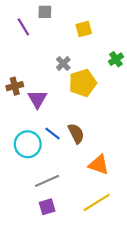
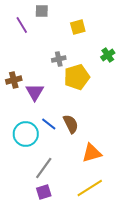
gray cross: (63, 64) -> (59, 59), turned 32
orange triangle: (99, 165) -> (92, 153), turned -35
gray line: (47, 181) -> (44, 168), turned -30

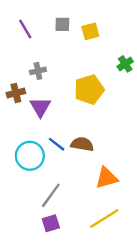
gray square: (42, 11) -> (62, 24), moved
gray cross: (59, 59) -> (38, 71), moved
brown semicircle: (71, 124) -> (82, 144), turned -54

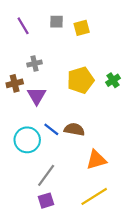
green cross: (125, 64) -> (113, 80), moved

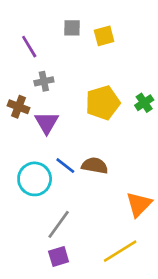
purple line: (23, 26) -> (29, 47), moved
brown cross: (15, 83) -> (19, 107), turned 35
orange triangle: (96, 160) -> (139, 204), moved, turned -30

